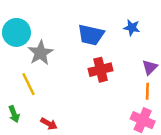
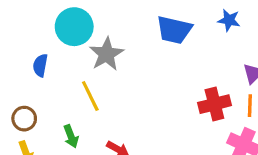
red cross: (101, 70) -> (214, 104), moved

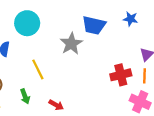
gray star: (106, 54) -> (71, 44), moved

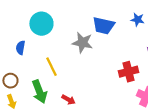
gray star: (71, 44) -> (82, 43), turned -30
green arrow: (25, 96) -> (39, 92), size x1.6

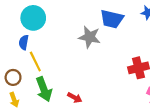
cyan circle: (41, 24) -> (33, 18), moved
yellow line: (51, 67) -> (35, 61), moved

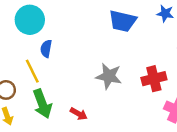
gray star: (90, 37) -> (109, 76), moved
blue semicircle: (24, 42) -> (46, 49), moved

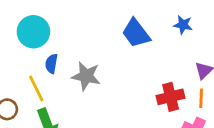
blue trapezoid: (123, 21) -> (136, 33), turned 40
gray star: (109, 76) -> (86, 76), moved

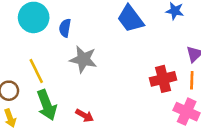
blue semicircle: (51, 64) -> (65, 28), moved

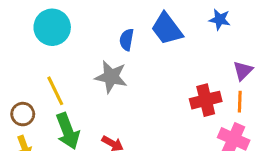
blue semicircle: (65, 28) -> (127, 40), moved

